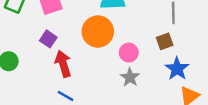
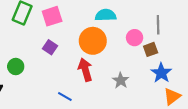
pink circle: (129, 53) -> (135, 38), moved
red arrow: (63, 64) -> (85, 70), moved

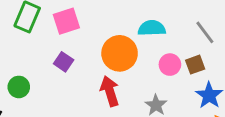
cyan semicircle: (106, 15) -> (152, 28), moved
gray line: (158, 25) -> (205, 32), turned -36
pink circle: (135, 38) -> (170, 65), moved

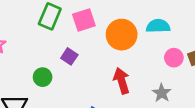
orange circle: (120, 53) -> (122, 35), moved
purple square: (64, 62) -> (69, 56), moved

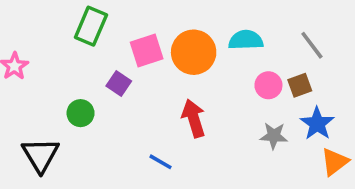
pink square: (84, 20) -> (147, 50), moved
gray star: (162, 93) -> (274, 136), moved, turned -30

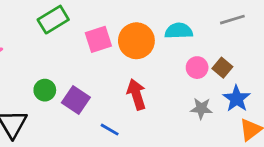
green rectangle: (91, 26) -> (53, 20), turned 36
gray line: (312, 45) -> (232, 20), moved, turned -70
purple square: (119, 84) -> (76, 100), moved, size x1.4
brown square: (300, 85) -> (222, 68), turned -30

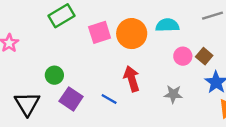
purple square: (76, 100) -> (71, 99), moved
gray star: (201, 108) -> (173, 94), moved
blue line: (110, 130) -> (109, 99), moved

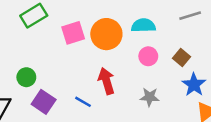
pink circle: (183, 56) -> (148, 56), moved

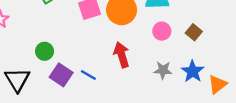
blue star: (194, 85) -> (193, 71), moved
blue line: (83, 102) -> (88, 75), moved

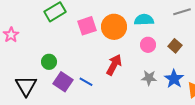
red arrow: (122, 55) -> (114, 65), turned 45

